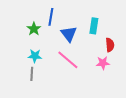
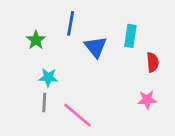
green star: (34, 29) -> (36, 40), moved
pink line: (68, 60) -> (78, 115), moved
pink star: (103, 63) -> (147, 100), moved

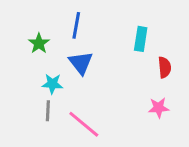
blue triangle: (96, 47) -> (81, 63), moved

